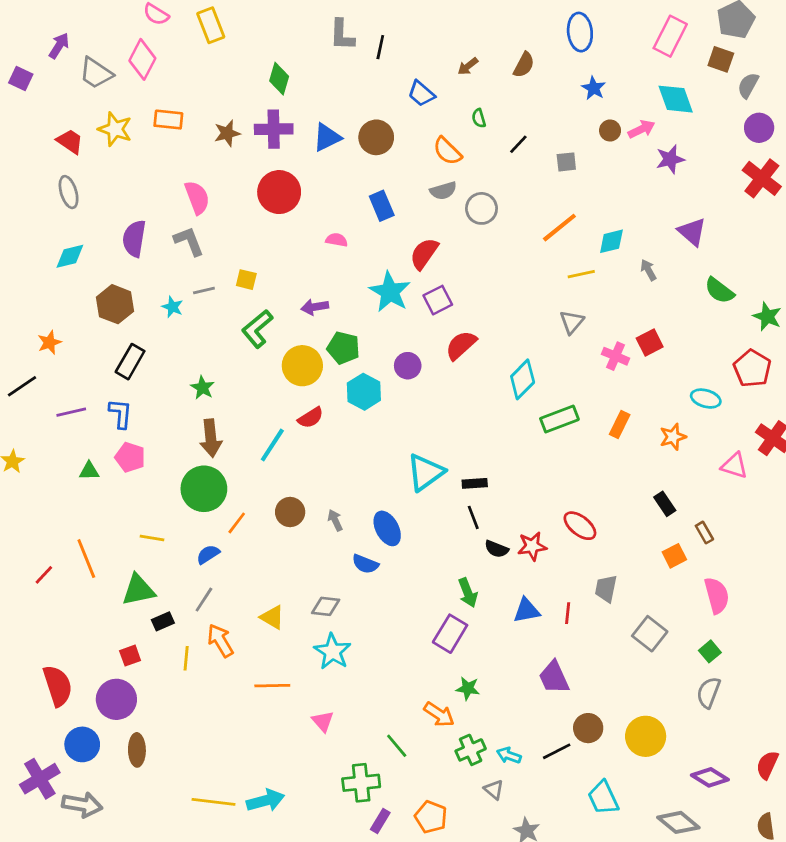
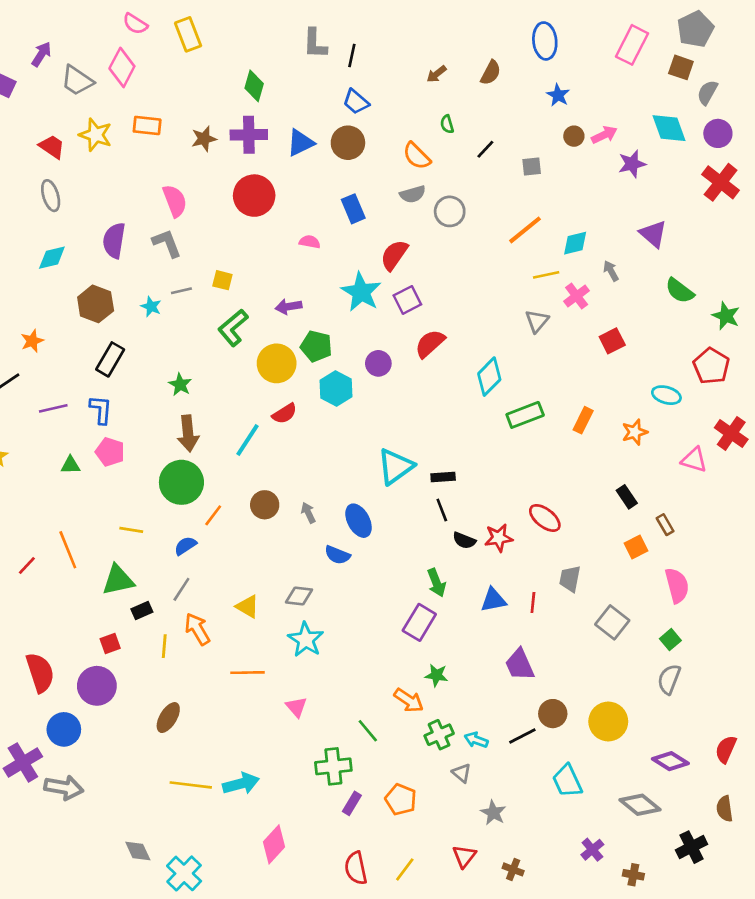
blue trapezoid: (421, 94) -> (356, 102), moved
cyan diamond: (676, 99) -> (669, 128), moved
pink cross: (616, 356) -> (577, 296), moved, turned 30
brown ellipse: (137, 750) -> (168, 718), moved, turned 32

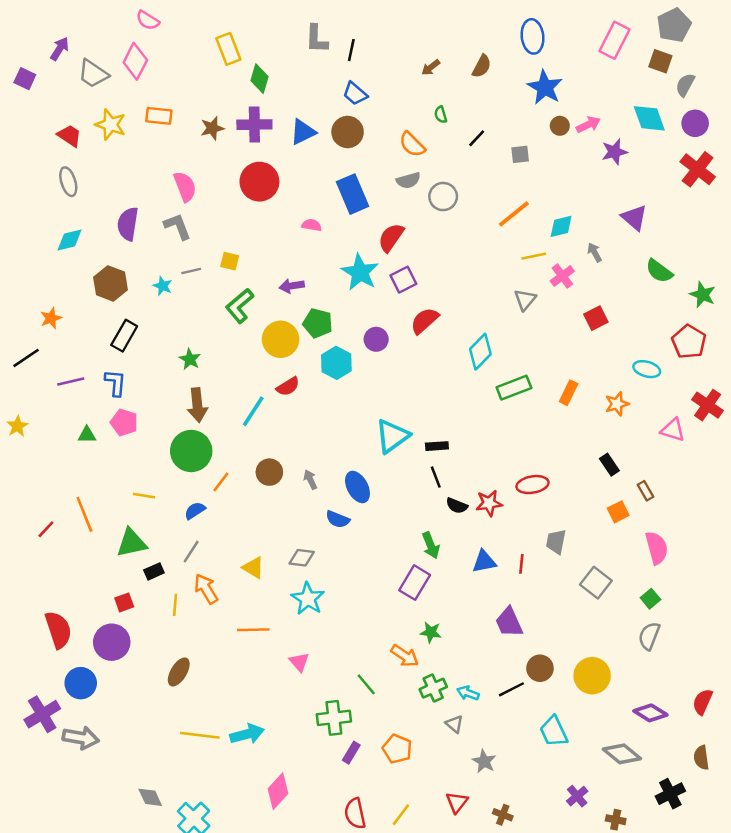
yellow rectangle: (188, 34) -> (228, 49), moved
blue star: (558, 95) -> (545, 87), size x1.6
blue rectangle: (353, 209) -> (353, 194), size x1.4
red ellipse: (545, 518) -> (533, 485), turned -48

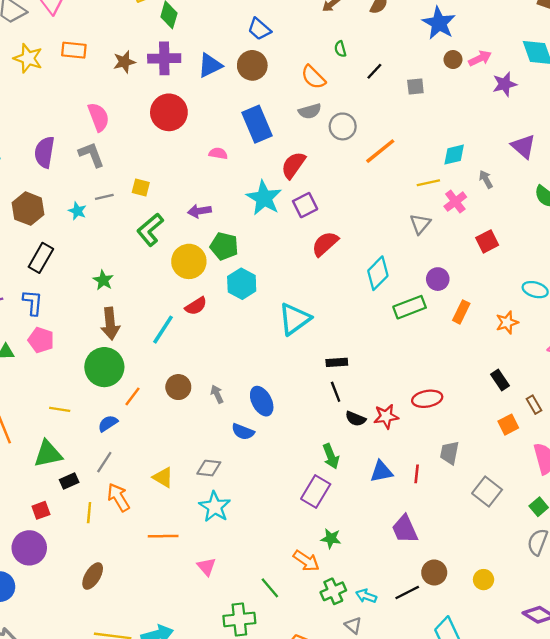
orange line: (514, 214) -> (380, 151), moved
purple circle: (376, 339) -> (438, 279), moved
cyan triangle: (392, 436) -> (295, 319), moved
yellow circle: (592, 676) -> (484, 580), size x0.6

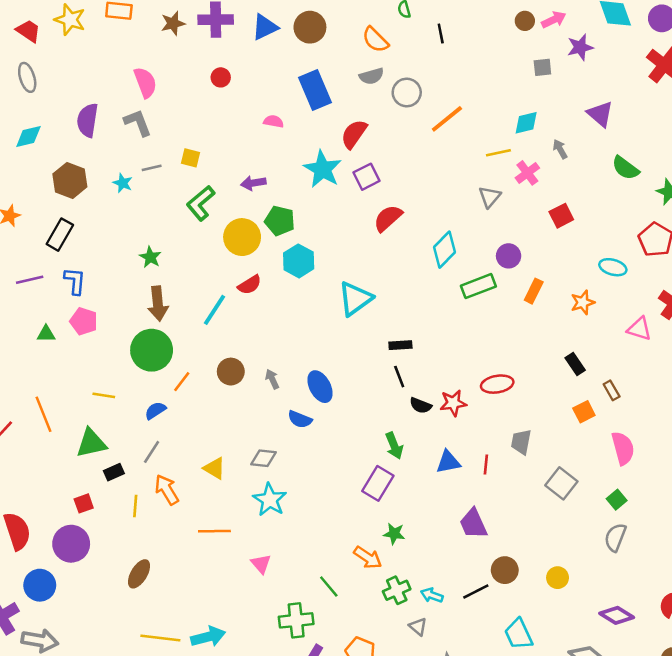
black line: (374, 71) -> (441, 33), turned -54
gray square: (415, 87) -> (542, 67), moved
red circle: (169, 112) -> (221, 77), size x0.5
black rectangle: (41, 258) -> (60, 235), moved

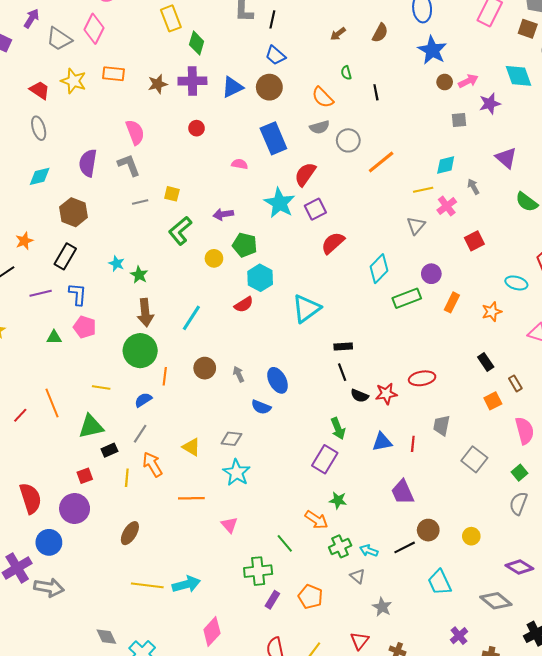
cyan star: (123, 183) -> (117, 263), moved
yellow circle: (242, 237) -> (214, 258), size x0.6
red semicircle: (250, 285) -> (244, 304), moved
orange line: (182, 382) -> (165, 376), turned -30

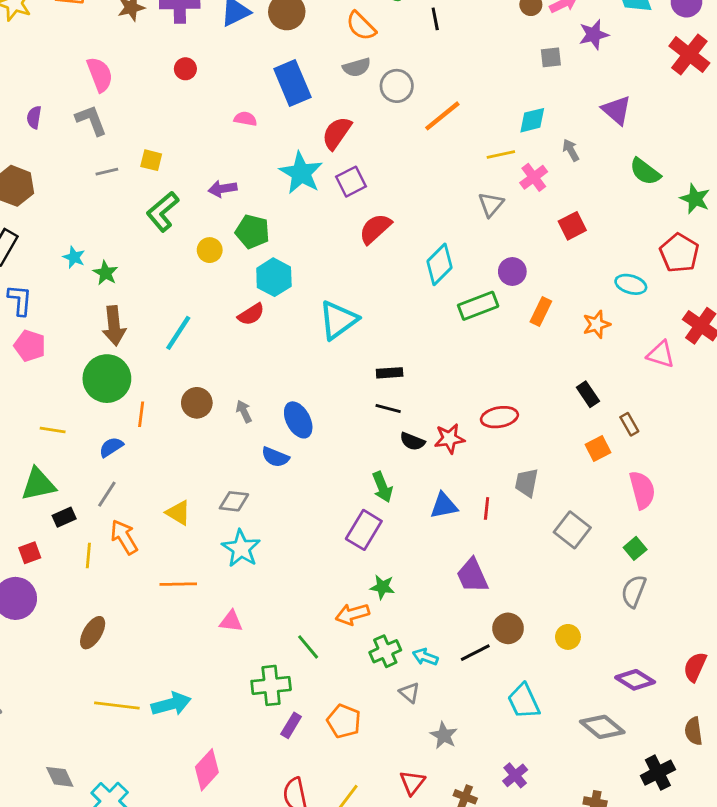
purple semicircle: (88, 163) -> (34, 117), size x0.6
black line: (342, 372) -> (388, 409), turned -54
orange arrow: (316, 520) -> (352, 614), turned 130
pink triangle: (229, 525) -> (231, 621), turned -42
purple cross: (459, 636) -> (515, 775), moved

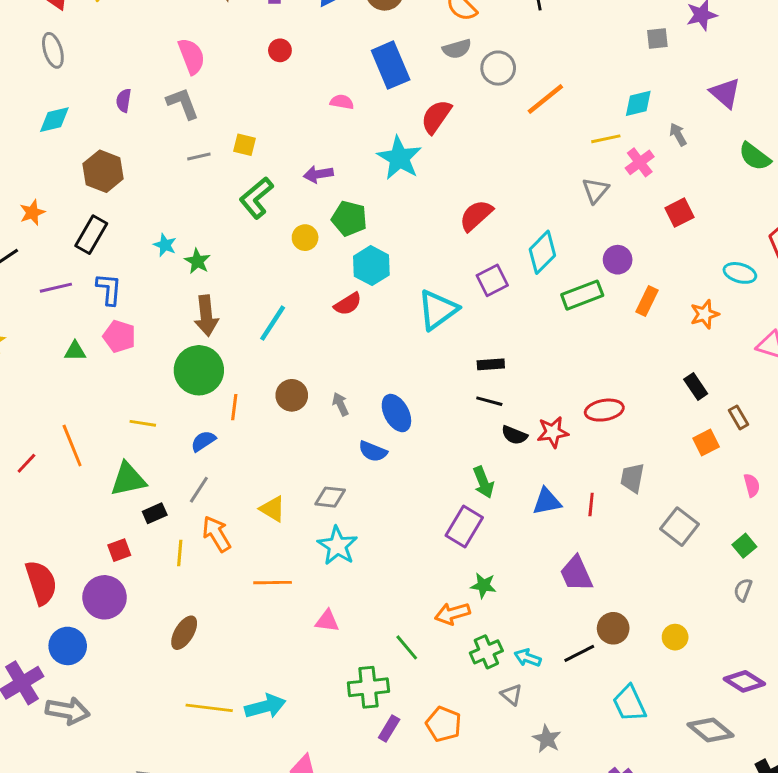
purple square: (351, 182) -> (492, 280), moved
pink semicircle: (642, 490) -> (752, 485), size x0.6
gray semicircle: (634, 591) -> (743, 590), size x0.7

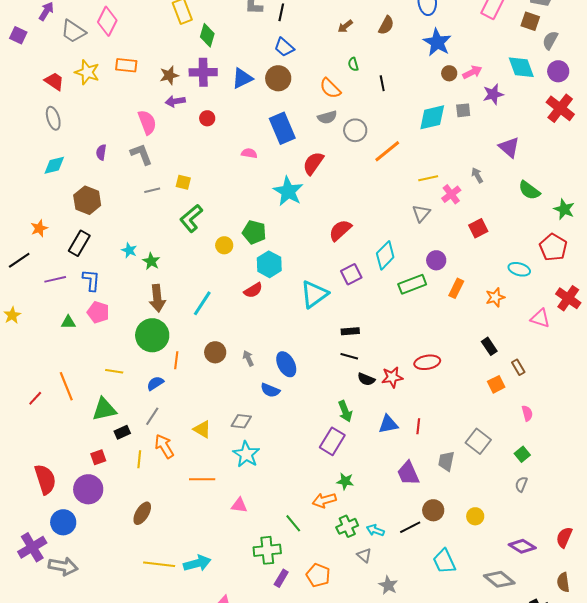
cyan diamond: (638, 103) -> (432, 117), moved, size x1.4
purple arrow: (318, 174) -> (175, 101), moved
gray trapezoid: (632, 478) -> (446, 461), moved

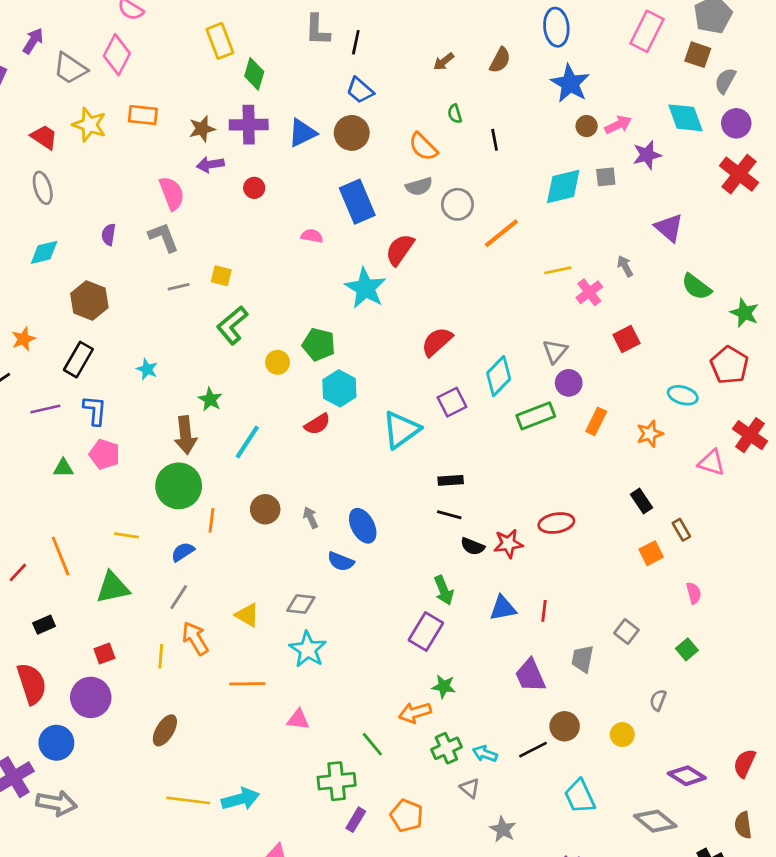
gray triangle: (421, 213) -> (555, 351), moved
green star: (151, 261) -> (210, 399), moved
black rectangle: (122, 432) -> (44, 625), moved
gray square: (478, 441) -> (626, 632), size x0.7
gray semicircle: (521, 484) -> (658, 700), moved

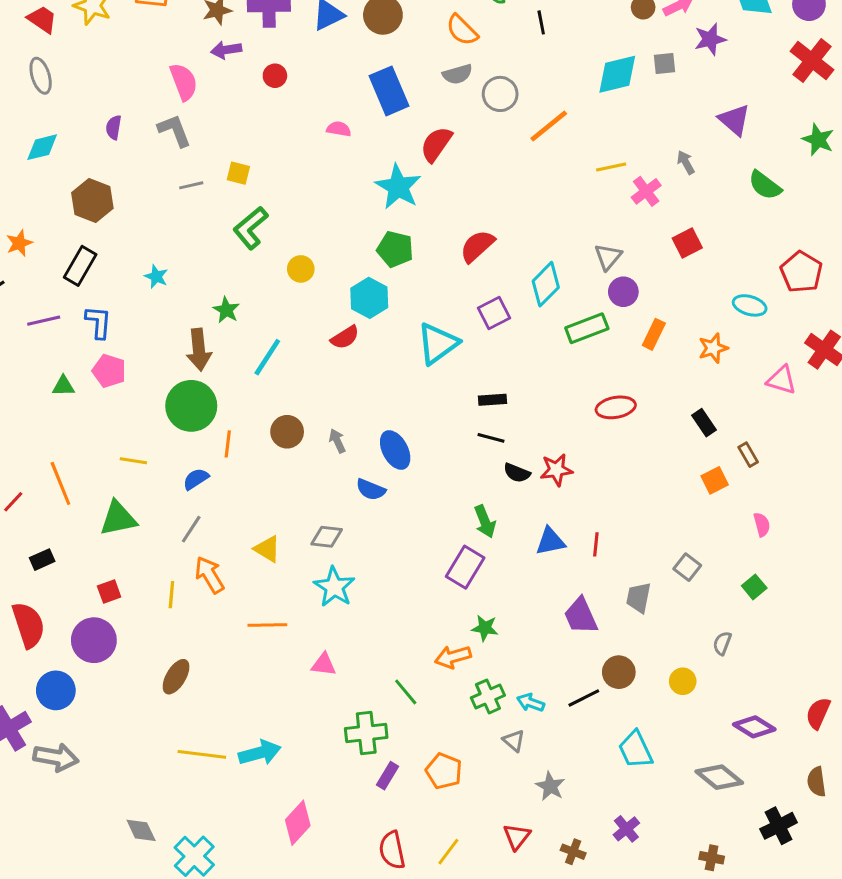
green star: (745, 313) -> (818, 140), moved
green pentagon: (319, 344) -> (395, 249), moved
red ellipse: (556, 523) -> (616, 407), moved

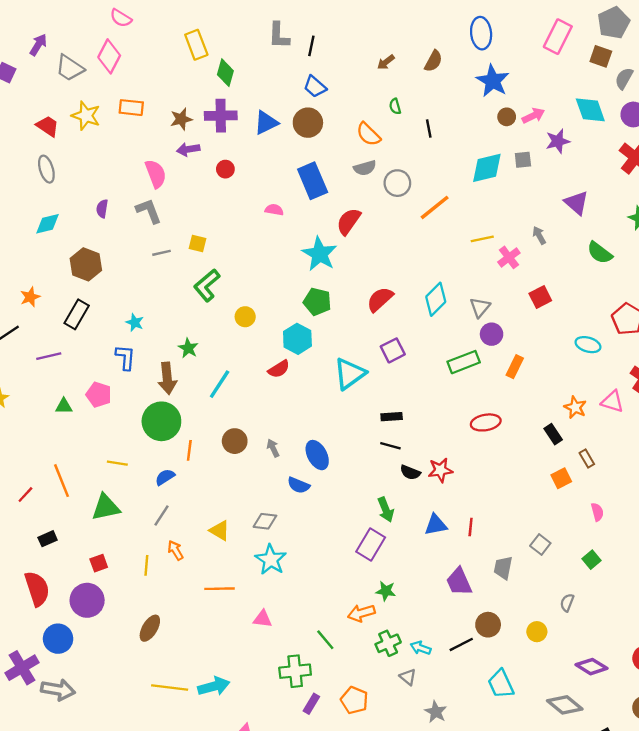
cyan diamond: (546, 284) -> (436, 299), moved
blue L-shape: (98, 322) -> (125, 357), moved
orange star: (713, 348) -> (575, 407), moved, turned -30
orange arrow: (209, 575) -> (175, 550), size x0.7

